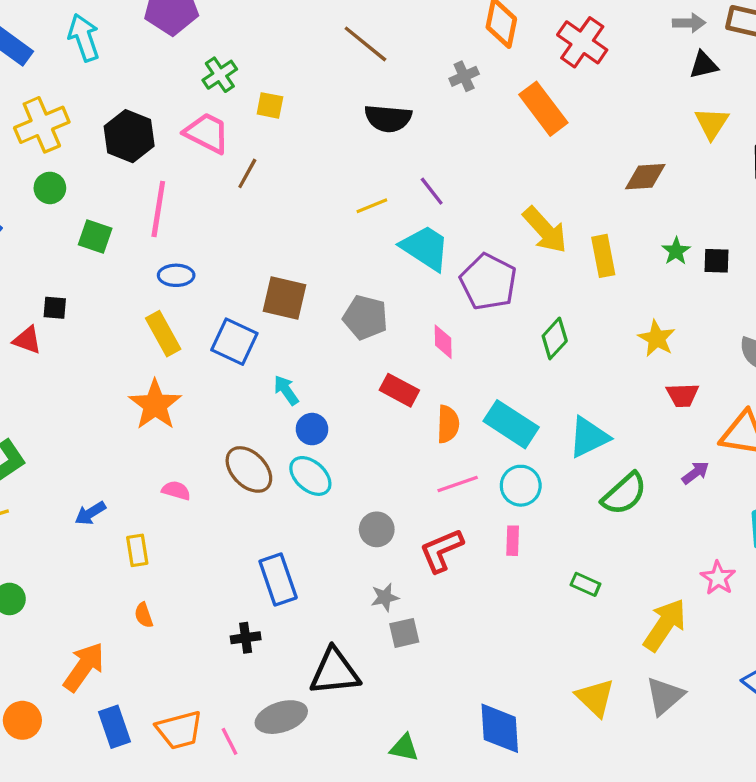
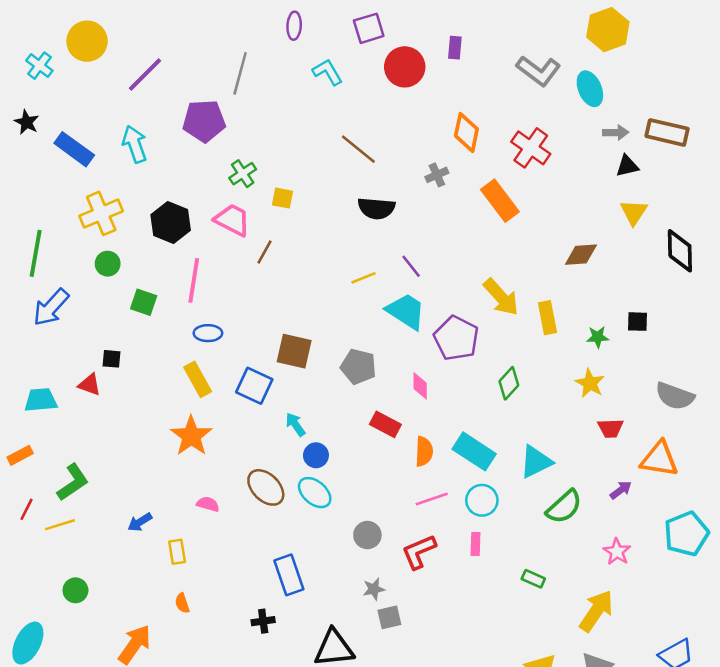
green star: (676, 251) -> (598, 337), moved, turned 30
pink star: (718, 578) -> (617, 552), moved

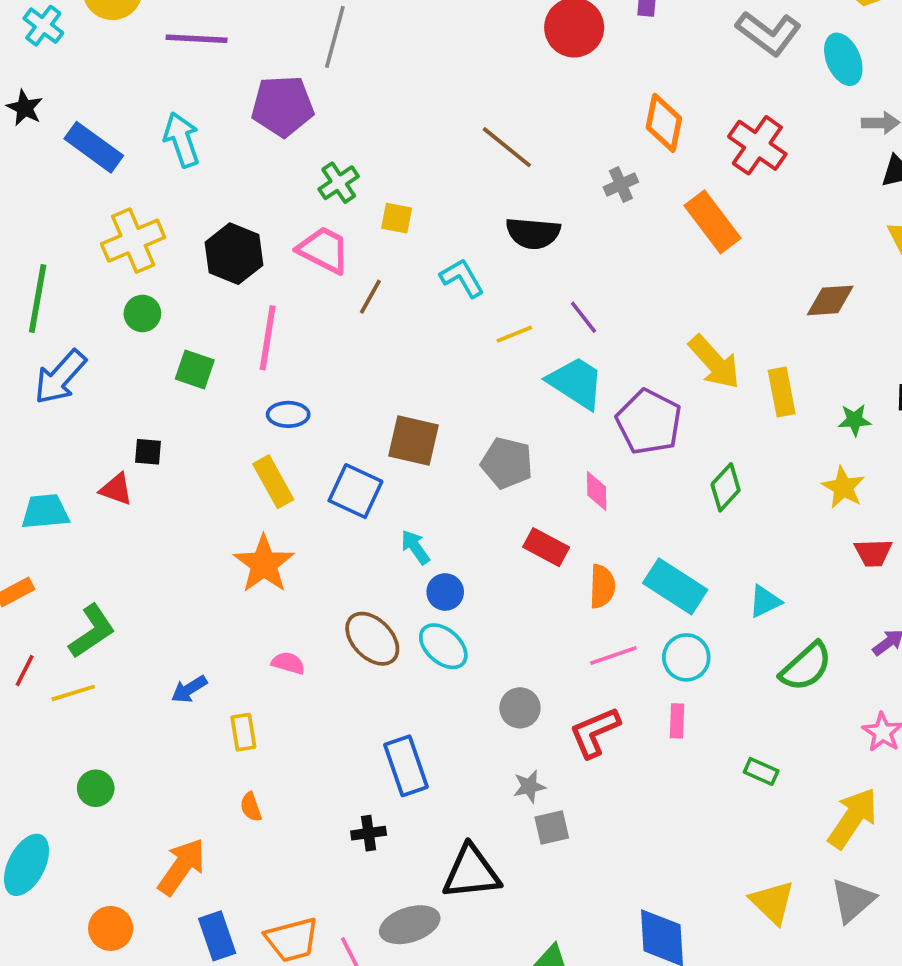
cyan L-shape: (328, 72) -> (462, 278), moved
purple line: (145, 75) -> (197, 39), turned 48
cyan triangle: (536, 462) -> (765, 601), size x0.7

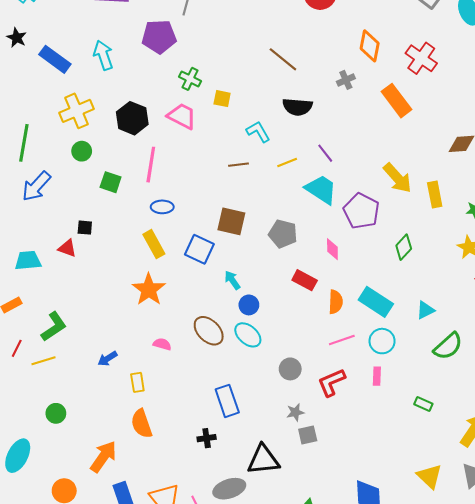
green cross: (339, 183) -> (190, 79), turned -30
brown line: (370, 297) -> (239, 165), moved, turned 54
orange semicircle: (251, 807) -> (142, 424), size x1.8

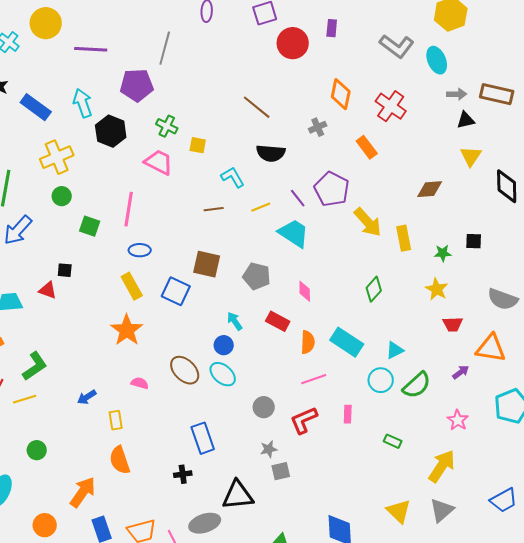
orange rectangle: (396, 101) -> (367, 147), size x0.7
black hexagon: (132, 118) -> (111, 131), moved
purple pentagon: (361, 211) -> (332, 189), moved
cyan arrow: (232, 280) -> (235, 321), moved
cyan circle: (382, 341) -> (381, 380), moved

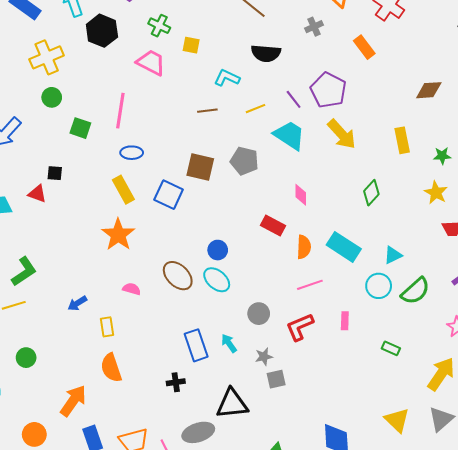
cyan L-shape: (233, 177) -> (227, 78), turned -35
yellow arrow: (368, 222) -> (342, 134), moved
gray pentagon: (257, 276) -> (244, 161), moved
cyan arrow: (235, 321) -> (229, 343), moved

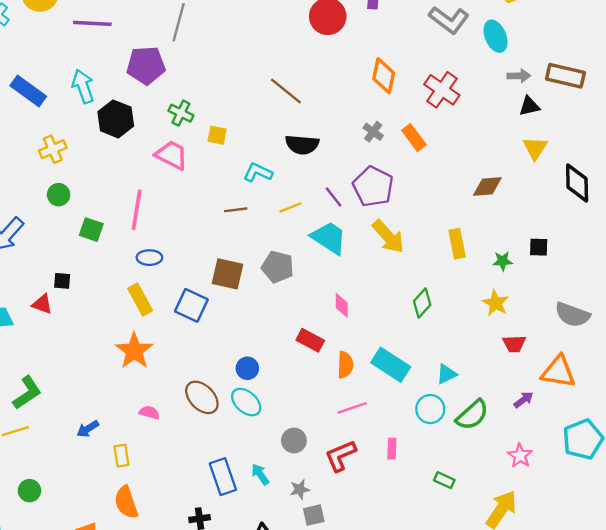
gray cross: (314, 27) -> (373, 132), moved, turned -30
yellow cross: (47, 57) -> (53, 149), size x0.7

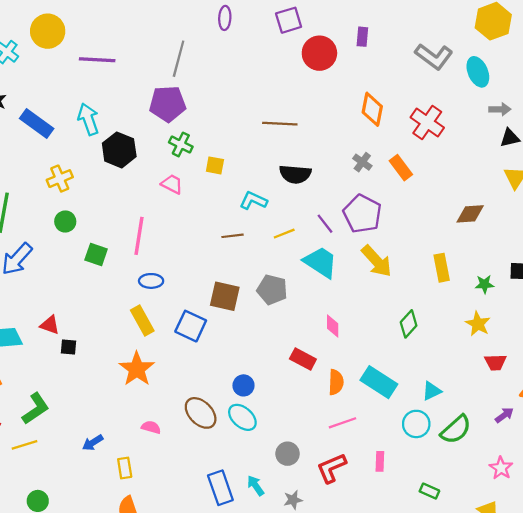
purple pentagon: (146, 65) -> (168, 104), moved
brown line: (286, 91) -> (280, 124), turned -36
pink trapezoid: (172, 155) -> (172, 184), size x0.7
black square: (62, 281) -> (69, 347), moved

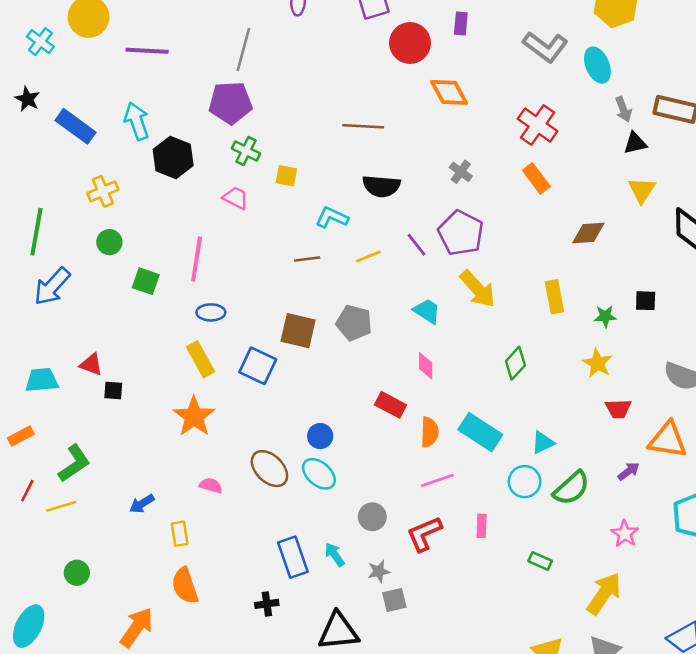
orange diamond: (372, 109) -> (449, 92), moved, turned -40
gray arrow: (500, 109) -> (623, 109), turned 70
orange rectangle: (401, 168) -> (536, 178), moved
cyan trapezoid: (321, 262) -> (427, 311), moved, size x0.7

